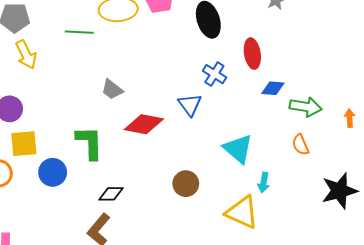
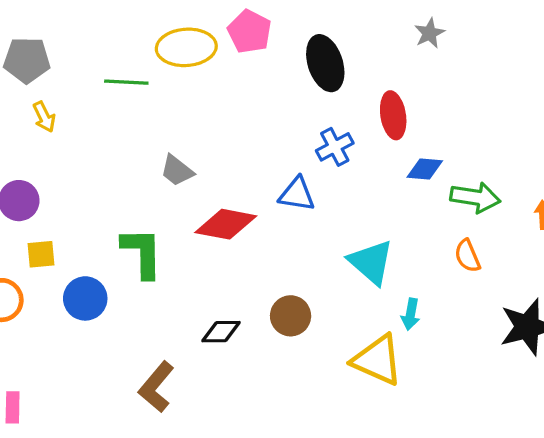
yellow arrow: (26, 55) -> (44, 117), size x0.7
blue cross: (214, 74) -> (335, 147), turned 30
blue triangle: (190, 105) -> (297, 194), turned -45
yellow square: (24, 144) -> (41, 254), size x0.7
black diamond: (111, 194) -> (221, 332), moved

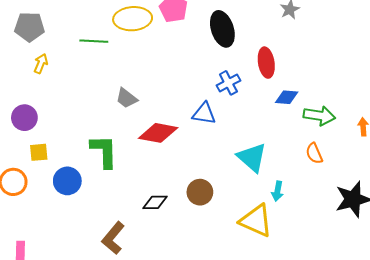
yellow arrow: (44, 117) -> (41, 64), turned -132

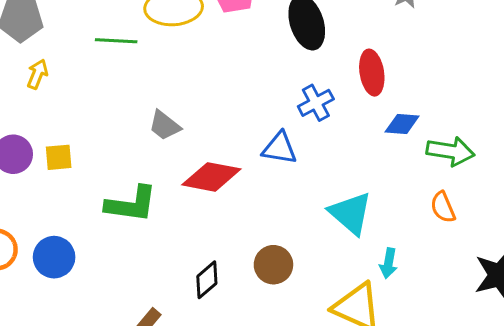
green L-shape: (104, 151) -> (131, 204), turned 99
yellow square: (39, 152) -> (59, 157), moved
blue circle: (67, 181) -> (54, 257), moved
black diamond: (155, 202) -> (207, 280), turned -40

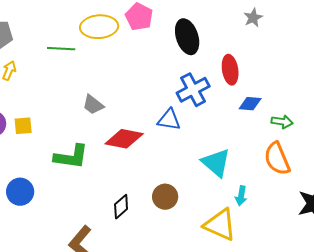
blue cross: (316, 103) -> (193, 90), size x1.4
green arrow: (450, 151) -> (282, 122), size x0.7
orange semicircle: (443, 207) -> (277, 159), size x1.6

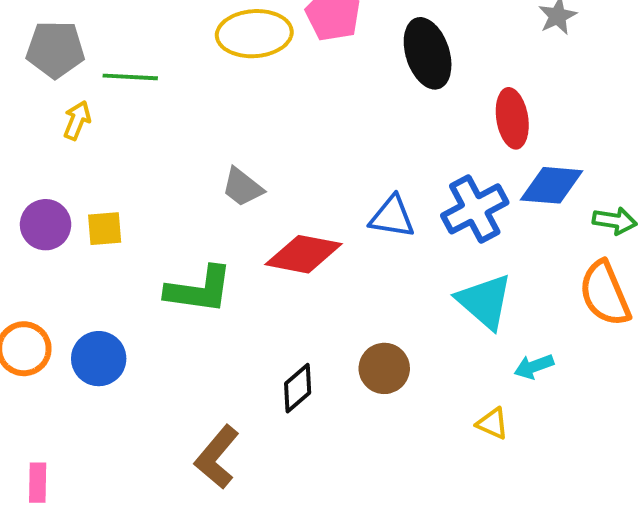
green line: (61, 49) -> (130, 77), moved
blue cross: (193, 90) -> (475, 209), moved
blue diamond: (250, 104) -> (552, 185), size x1.4
cyan arrow: (241, 196) -> (534, 366), turned 60
yellow triangle: (220, 225) -> (493, 424), size x0.5

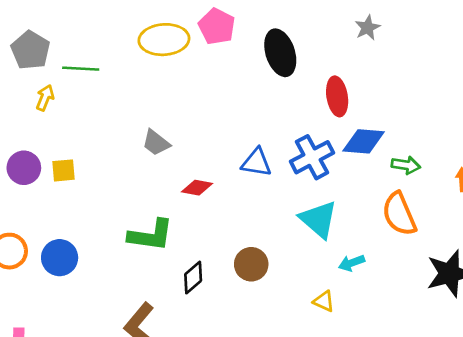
gray pentagon: (55, 49) -> (30, 50), turned 30
red diamond: (303, 254) -> (197, 188), size x0.6
green L-shape: (199, 290) -> (151, 235), moved

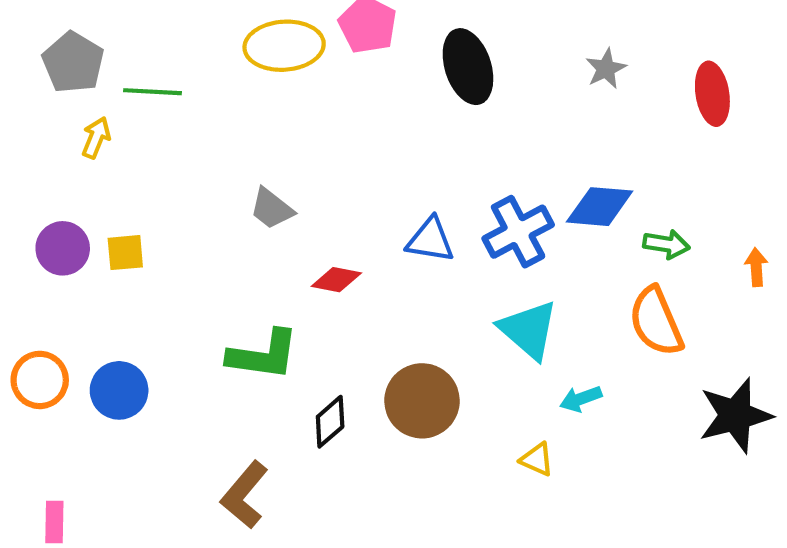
gray star: (368, 28) -> (606, 69), moved
red ellipse: (337, 96) -> (712, 94), moved
brown circle: (251, 264) -> (422, 401), size x1.4

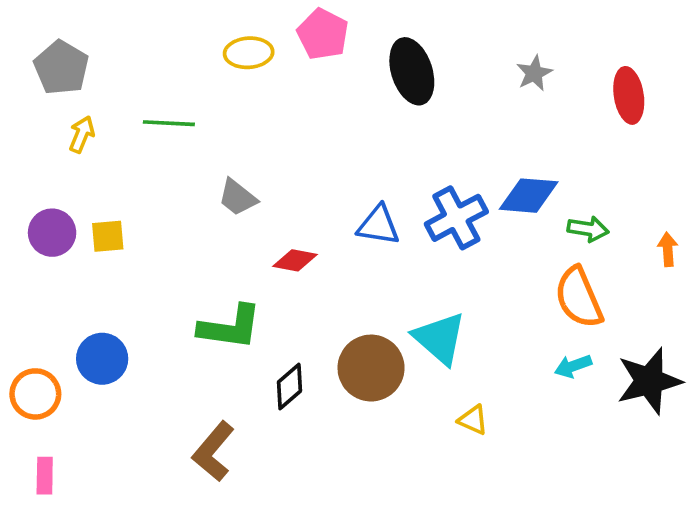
yellow ellipse: (284, 46) -> (249, 53), size x0.7
green line: (153, 92) -> (169, 123), moved
cyan triangle: (529, 330) -> (440, 338), moved
orange circle: (40, 380) -> (35, 394), moved
cyan arrow: (581, 399) -> (573, 366), moved

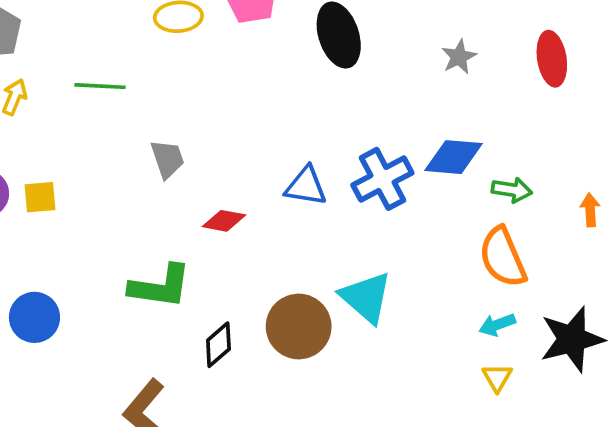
gray star: (534, 73) -> (459, 57), moved
gray trapezoid: (237, 197) -> (167, 159), turned -147
yellow triangle: (473, 420) -> (497, 377), moved, turned 36

